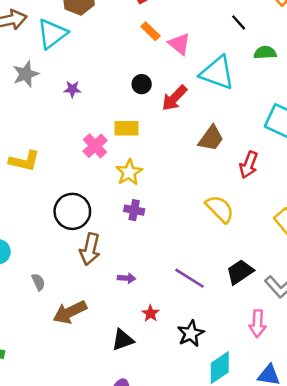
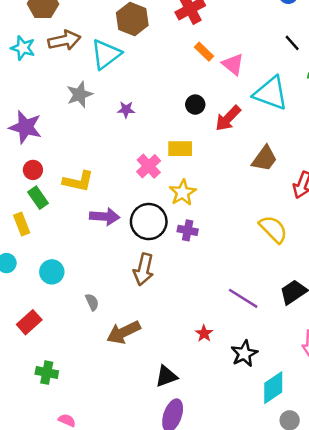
black circle: (72, 211) -> (149, 222), moved
purple arrow: (127, 278) -> (105, 217), moved, size x1.6
black triangle: (123, 340) -> (166, 376), moved

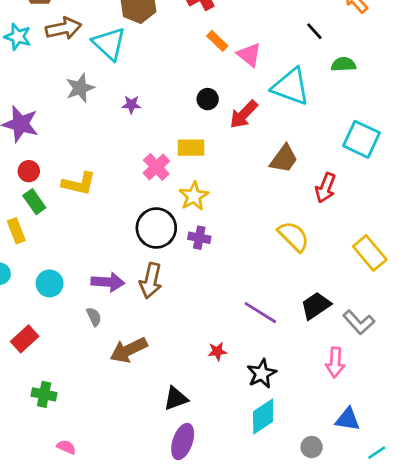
cyan triangle: (106, 54) -> (109, 44), turned -40
purple arrow: (105, 217) -> (108, 282), moved
red star: (204, 334) -> (217, 351), turned 30
cyan diamond: (273, 388) -> (263, 417), moved

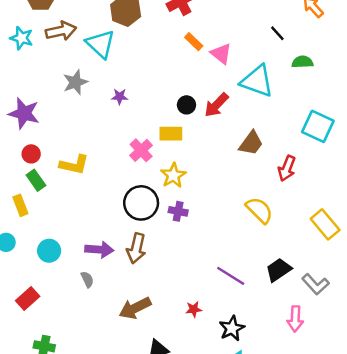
black circle: (208, 99) -> (186, 105), moved
brown arrow: (129, 350) -> (135, 308), moved

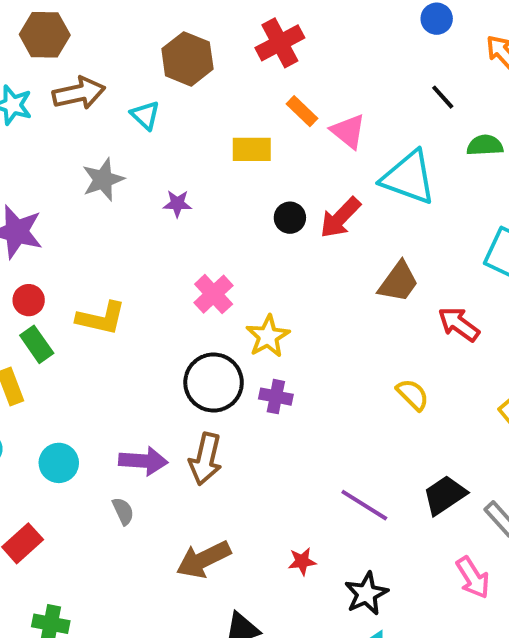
cyan triangle: (100, 44) -> (145, 115), size x0.6
yellow rectangle: (171, 134) -> (252, 149), moved
red arrow: (287, 168) -> (459, 324), turned 105
yellow semicircle: (259, 210) -> (413, 395), size x0.7
pink arrow: (295, 319) -> (473, 577), turned -35

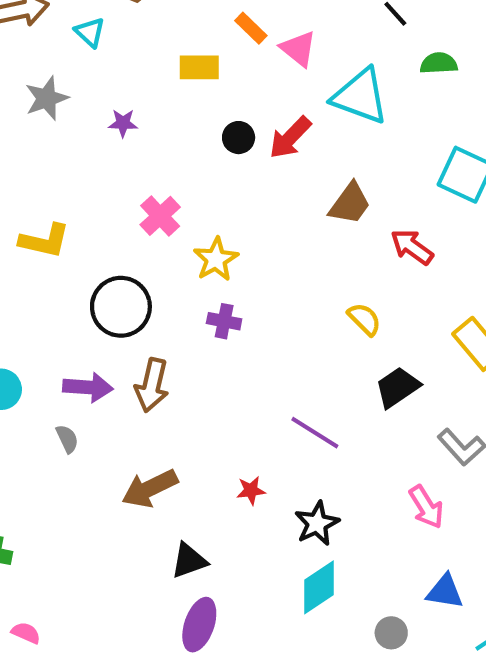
black circle: (214, 383) -> (121, 307), moved
black trapezoid: (445, 495) -> (397, 387), moved

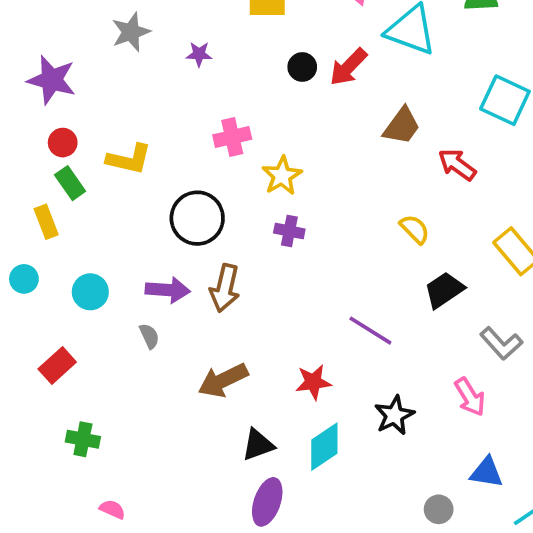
pink cross: (160, 216) -> (232, 137), turned 30
red star: (251, 490) -> (313, 382), size x1.4
black star: (317, 523) -> (394, 415), moved
cyan diamond: (319, 587) -> (324, 447), moved

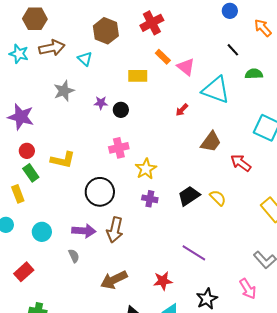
black circle: (302, 67) -> (121, 110), moved
red arrow: (348, 67) -> (182, 110), size x0.6
black trapezoid: (444, 290) -> (189, 196), moved

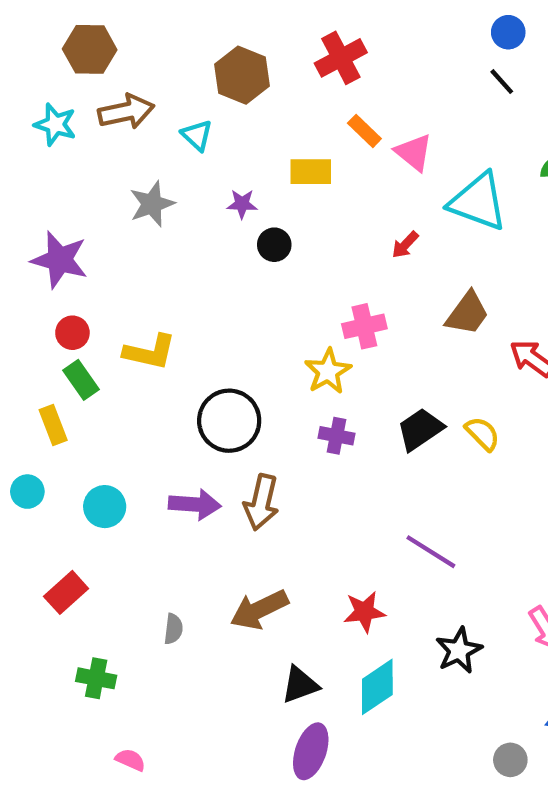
black line: (233, 50) -> (502, 82), moved
purple star: (101, 103) -> (242, 204), moved
pink cross: (119, 148) -> (364, 326), moved
gray semicircle: (74, 256) -> (173, 629), moved, turned 32

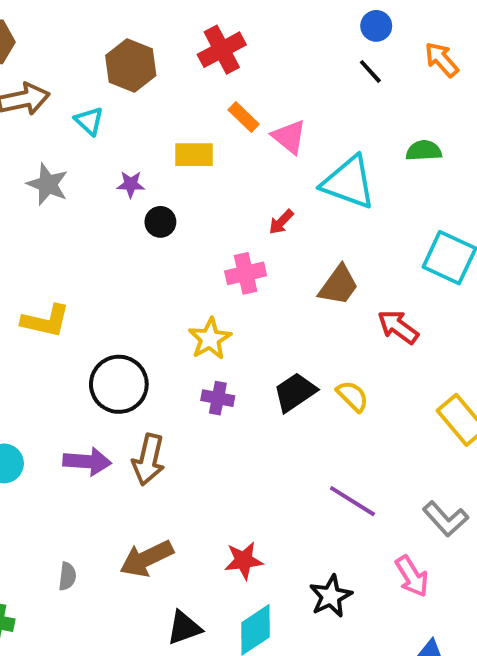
gray star: (152, 204) -> (48, 184), turned -30
pink cross: (364, 326) -> (246, 273), moved
purple line: (431, 552) -> (352, 501), moved

